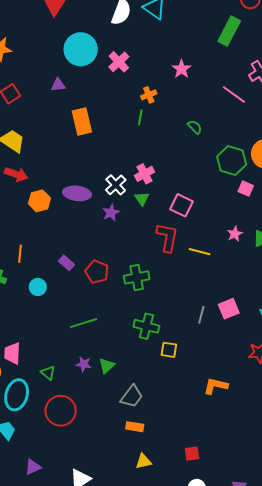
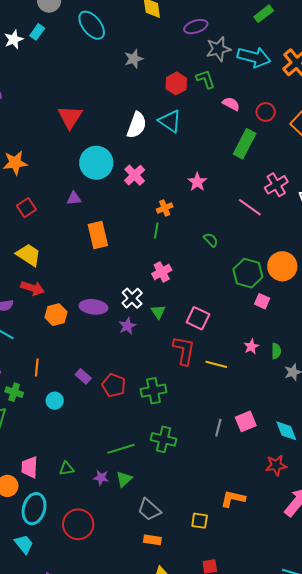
pink cross: (145, 174) -> (162, 272), moved
green line: (83, 323) -> (121, 449), moved
yellow square: (169, 350) -> (200, 521), moved
green triangle: (48, 373) -> (67, 469), moved, turned -49
gray trapezoid: (132, 396) -> (149, 510), turned 95

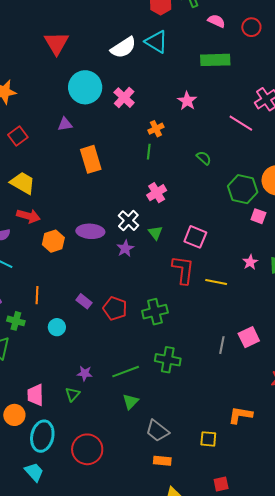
white semicircle: (137, 125) -> (123, 48), turned 40
green rectangle: (245, 144) -> (215, 60), moved, turned 64
green triangle: (67, 469) -> (73, 394), turned -35
purple star: (101, 478) -> (85, 373), moved

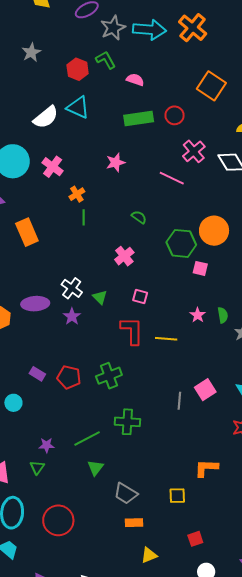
red circle: (251, 27) -> (175, 115), moved
pink star: (187, 101) -> (116, 162), turned 30
orange cross: (156, 129) -> (77, 194), moved
pink cross: (157, 193) -> (124, 256), moved
pink square: (195, 237) -> (140, 297), size x0.7

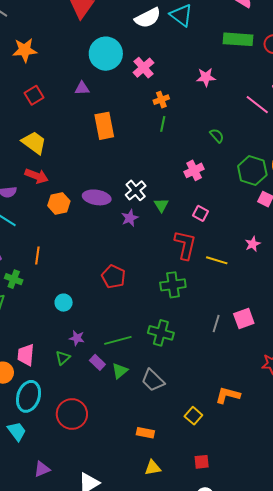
purple rectangle: (37, 374) -> (97, 362), moved
green cross: (109, 376) -> (173, 285), moved
cyan circle: (13, 403) -> (64, 303), moved
gray trapezoid: (126, 493) -> (153, 380), moved
yellow square: (177, 496) -> (193, 416), turned 30

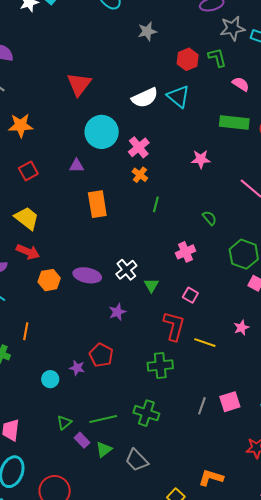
orange cross: (161, 100) -> (140, 175), moved, turned -35
purple star: (130, 218) -> (117, 312), moved
purple star: (77, 338) -> (77, 368), moved
green triangle: (63, 358) -> (64, 423), moved

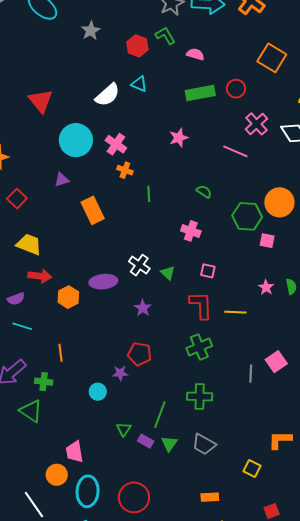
cyan triangle: (178, 96) -> (139, 84), size x0.7
pink cross: (185, 252) -> (191, 231), turned -30
green line: (103, 419) -> (160, 415), turned -40

